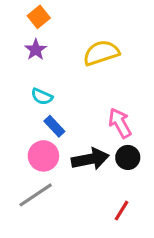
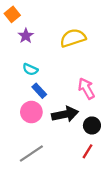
orange square: (39, 17) -> (12, 14), moved
black circle: (128, 157) -> (92, 125), moved
gray line: (36, 195) -> (31, 154), moved

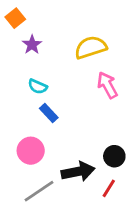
pink arrow: (86, 88) -> (107, 85), moved
pink circle: (31, 112) -> (31, 151), moved
black arrow: (65, 114) -> (78, 172), moved

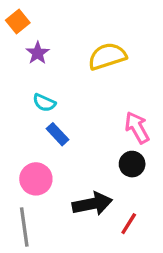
pink arrow: (107, 85) -> (137, 128), moved
black circle: (114, 156) -> (132, 164), moved
gray line: (39, 191) -> (24, 227), moved, turned -64

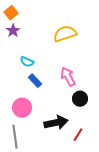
purple star: (38, 53) -> (13, 31), moved
pink arrow: (137, 128) -> (68, 77), moved

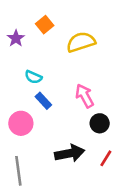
orange square: (11, 13) -> (45, 25), moved
pink circle: (22, 108) -> (21, 123), moved
red line: (78, 135) -> (106, 158), moved

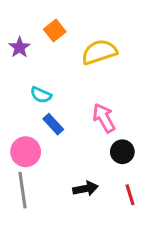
black arrow: (70, 153) -> (85, 189), size x0.7
red line: (106, 158) -> (130, 195), turned -49
gray line: (18, 171) -> (23, 190), moved

